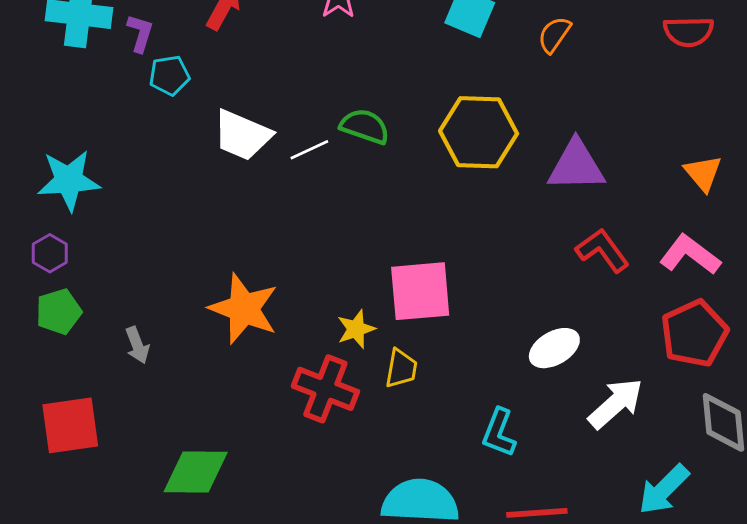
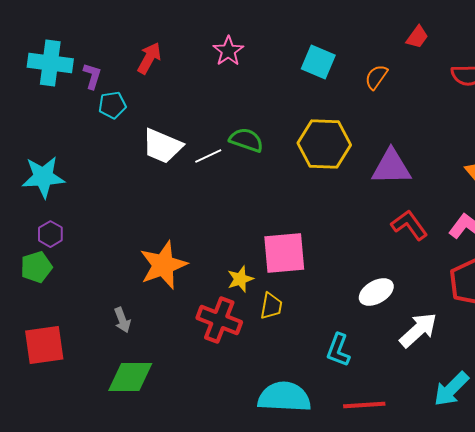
purple hexagon: (50, 253) -> (50, 234), moved
orange star: (244, 309) -> (163, 265), turned 30
gray arrow: (137, 345) -> (122, 320), moved

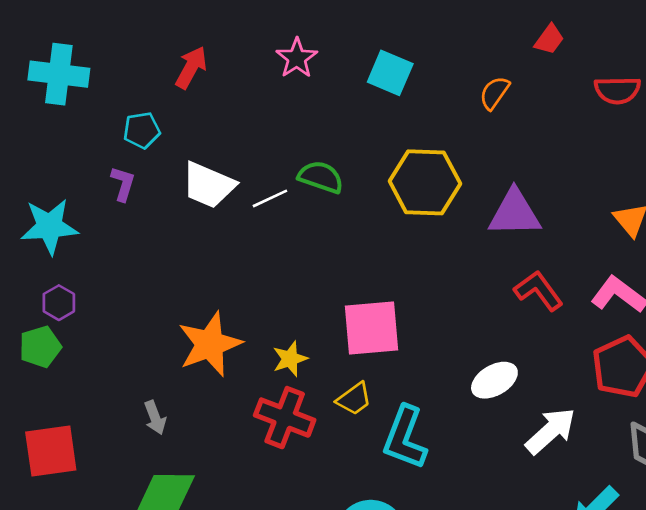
cyan square: (318, 62) -> (390, 73), moved
purple L-shape: (92, 76) -> (123, 184), moved
yellow star: (240, 279) -> (290, 359), moved
yellow trapezoid: (271, 306) -> (354, 399), turned 44
cyan L-shape: (338, 350) -> (405, 438), moved, size x1.4

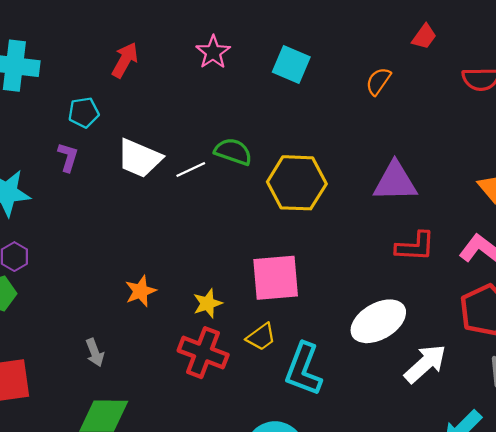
yellow hexagon: (425, 182) -> (297, 183), moved
red L-shape: (539, 291) -> (415, 246), turned 129
orange star: (210, 344) -> (141, 291), size x0.6
white ellipse: (494, 380) -> (378, 321), size x1.4

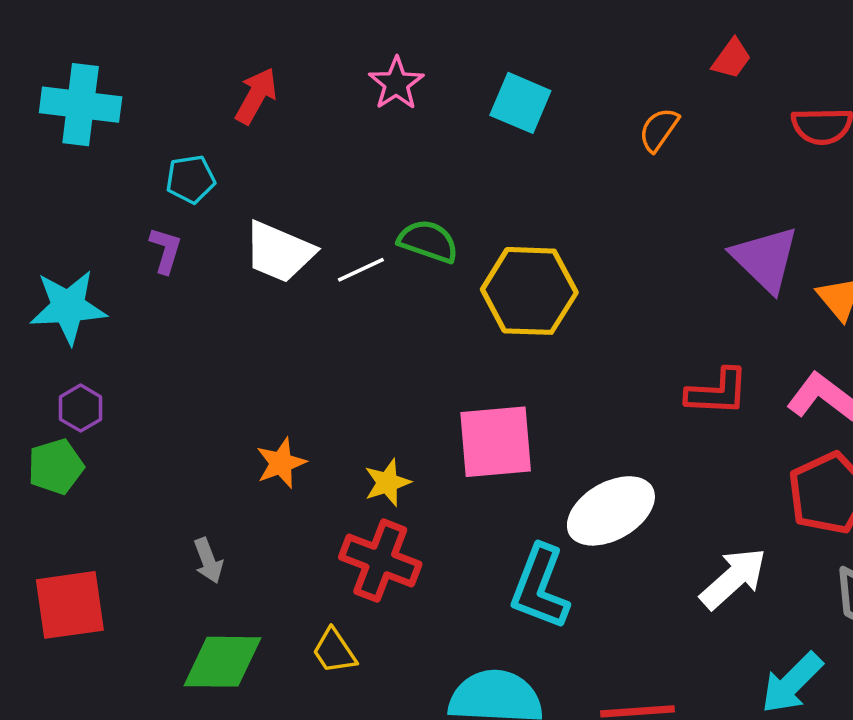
purple triangle: (395, 182) -> (765, 259), moved, turned 45
white ellipse: (378, 321) -> (611, 511), moved
yellow trapezoid: (261, 337) -> (334, 651), moved, turned 92

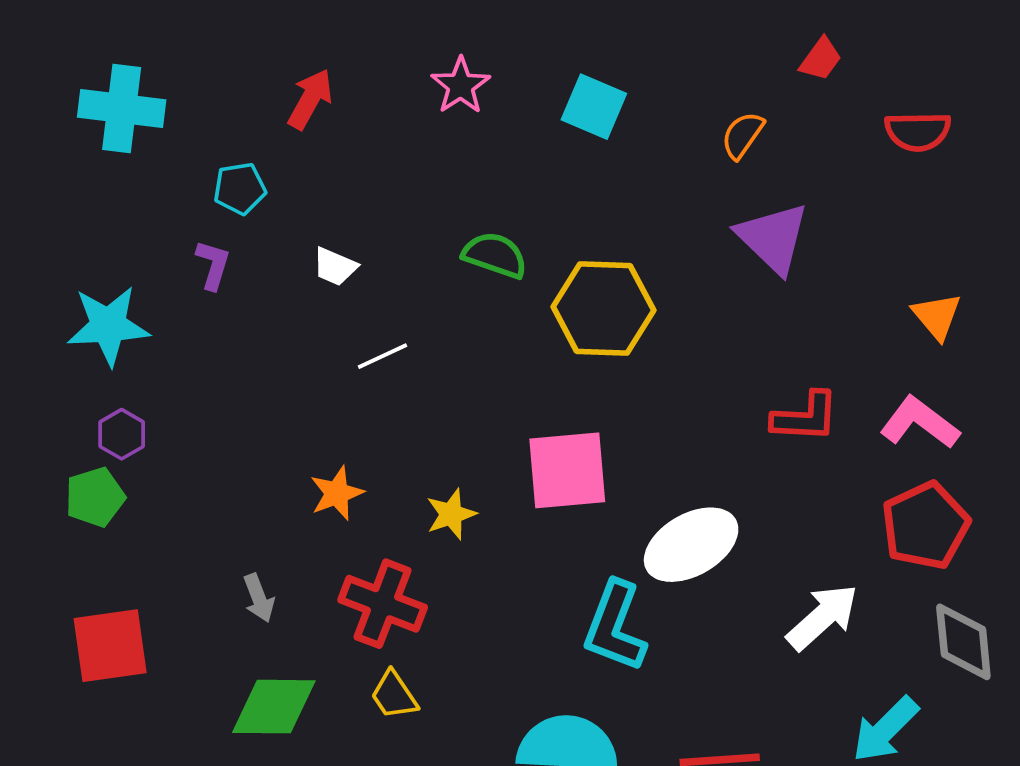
white trapezoid: (279, 252) -> (335, 267), size x0.6
purple triangle: (765, 259) -> (773, 238), moved
white line: (361, 270) -> (383, 356), moved
red cross: (380, 561) -> (383, 604), moved

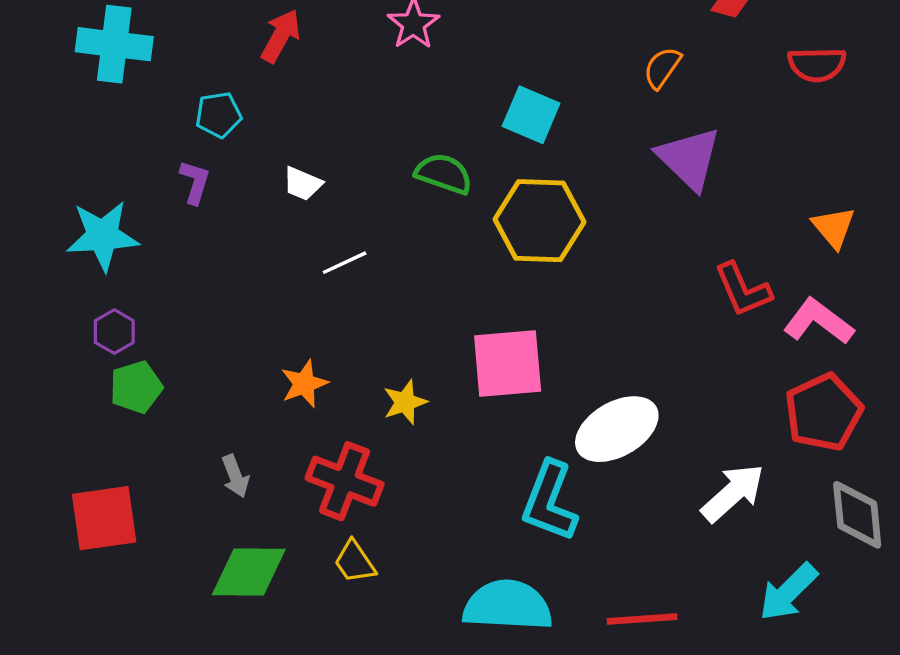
cyan square: (594, 107) -> (531, 115), moved
red L-shape: (805, 417) -> (743, 290), moved, turned 64
green pentagon: (95, 497) -> (136, 387), moved

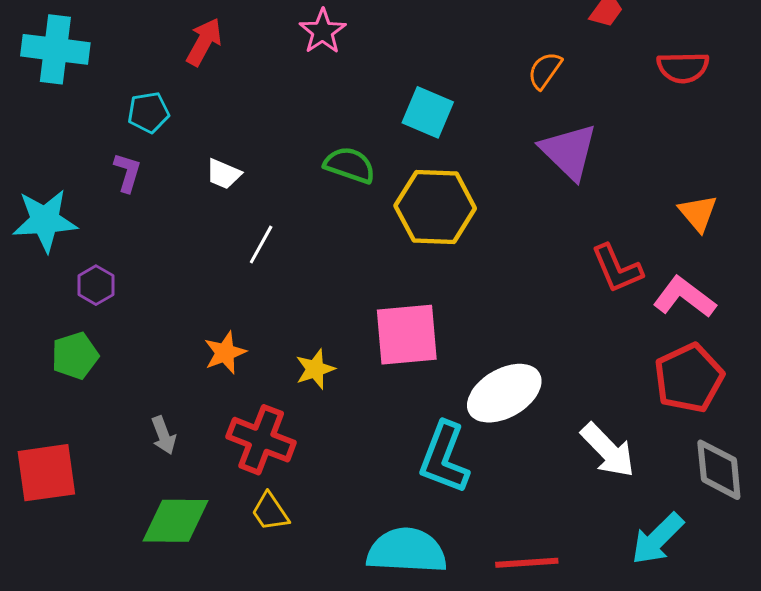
white line: (345, 263) -> (261, 245), turned -36
purple hexagon: (114, 332) -> (96, 285), moved
white arrow: (733, 493) -> (608, 450), turned 88

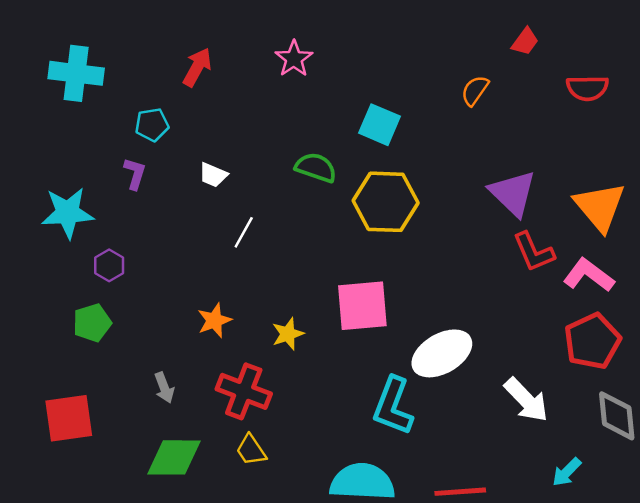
purple triangle: (569, 151) -> (513, 193), moved
orange triangle: (698, 213) -> (600, 207), size x1.6
cyan arrow: (657, 539) -> (567, 472), size x0.7

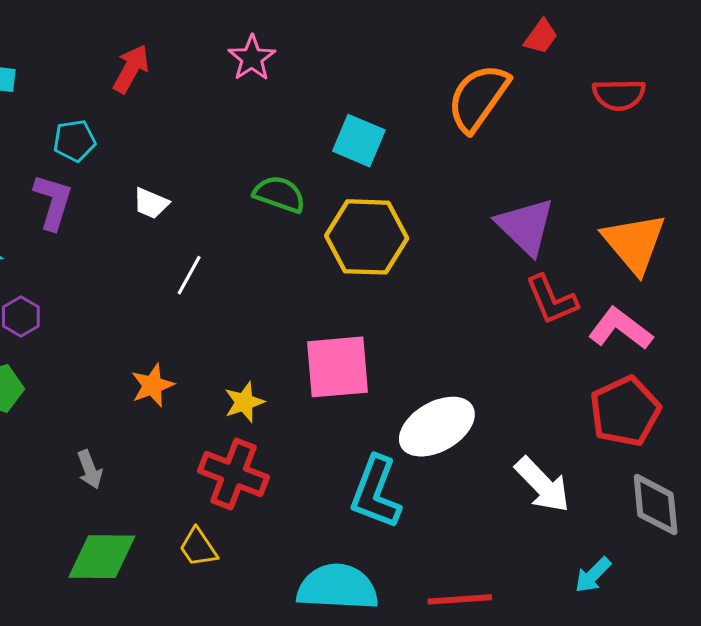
orange semicircle: (475, 90) -> (478, 98), size x1.8
purple L-shape: (135, 174) -> (53, 202), size x1.4
red cross: (244, 391) -> (233, 474), moved

